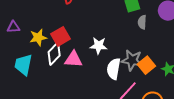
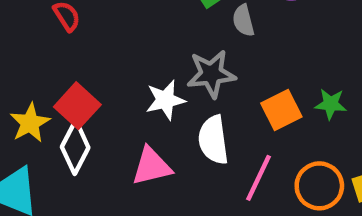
pink triangle: (74, 59) -> (152, 166), moved
gray star: (132, 60) -> (211, 74), moved
orange square: (146, 65) -> (281, 110), turned 30

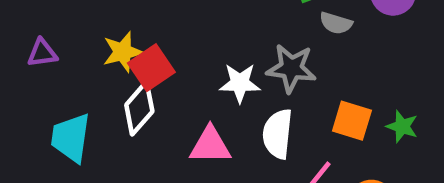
gray semicircle: (243, 21) -> (336, 23), turned -72
orange square: (281, 110) -> (352, 121), turned 30
yellow star: (30, 123) -> (123, 52), moved

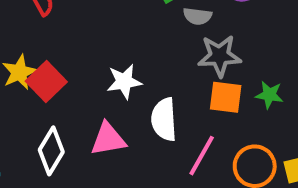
gray star: (291, 68) -> (219, 56), moved
white diamond: (139, 108) -> (51, 151), moved

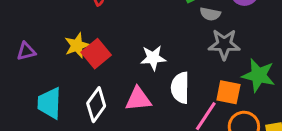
green star: (269, 95) -> (259, 75), size x1.6
orange square: (226, 97) -> (228, 92), moved

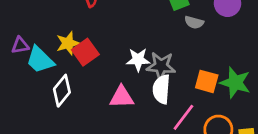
gray star: (224, 44) -> (161, 66), moved
orange square: (228, 92) -> (207, 81), moved
cyan trapezoid: (49, 103) -> (40, 60), moved, turned -52
white diamond: (96, 105) -> (62, 91), moved

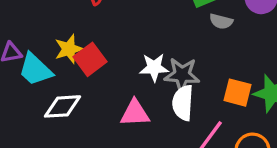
white diamond: (62, 91) -> (63, 106), turned 48

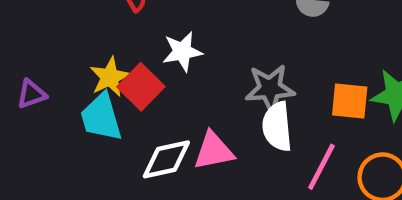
white star: (154, 67) -> (182, 51), moved
cyan trapezoid: (35, 70) -> (101, 117), moved, turned 39
white diamond: (63, 106) -> (166, 159), moved

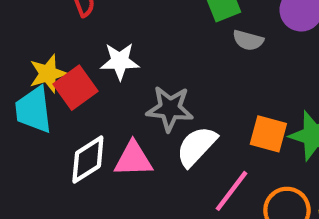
gray star: (270, 88) -> (170, 109), moved
white semicircle: (277, 127) -> (196, 146), turned 39
white diamond: (166, 159) -> (88, 159), turned -30

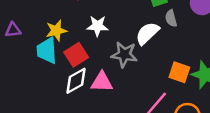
gray semicircle: (248, 40) -> (171, 18), turned 56
red square: (76, 88) -> (76, 55), moved
white semicircle: (196, 146) -> (147, 33), moved

